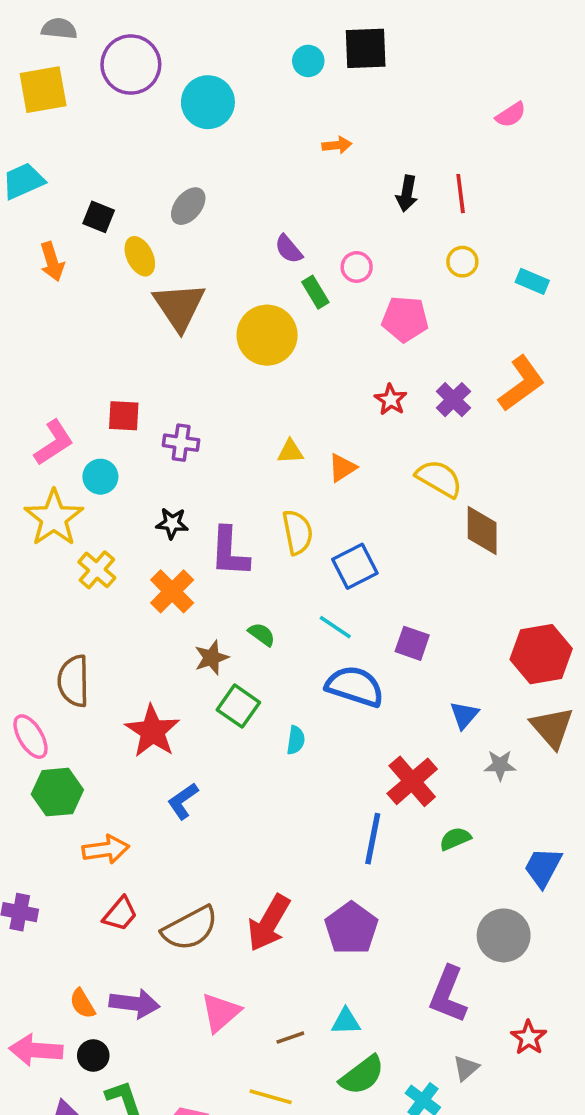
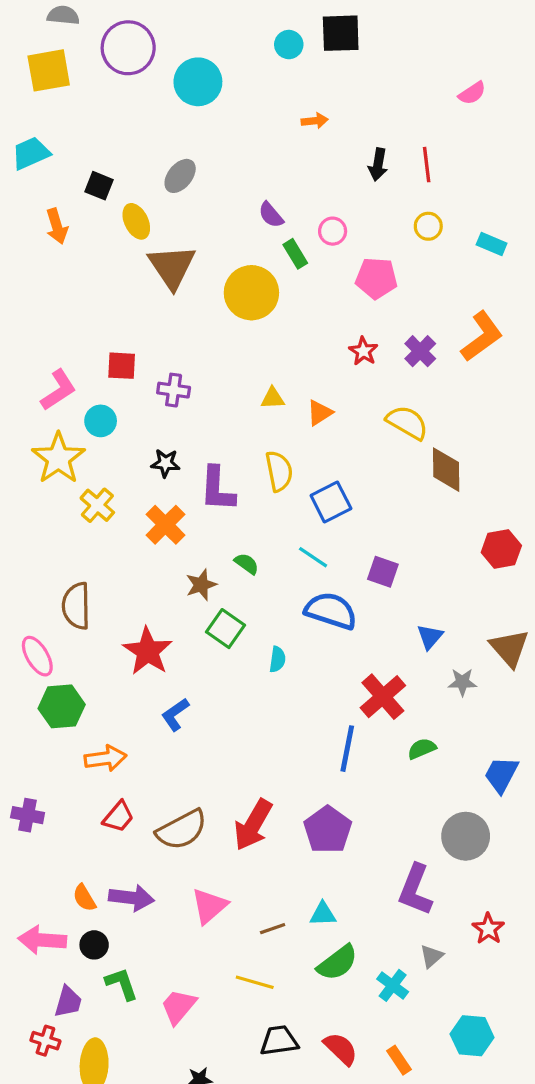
red hexagon: (541, 654) -> (501, 549), moved, size x0.7

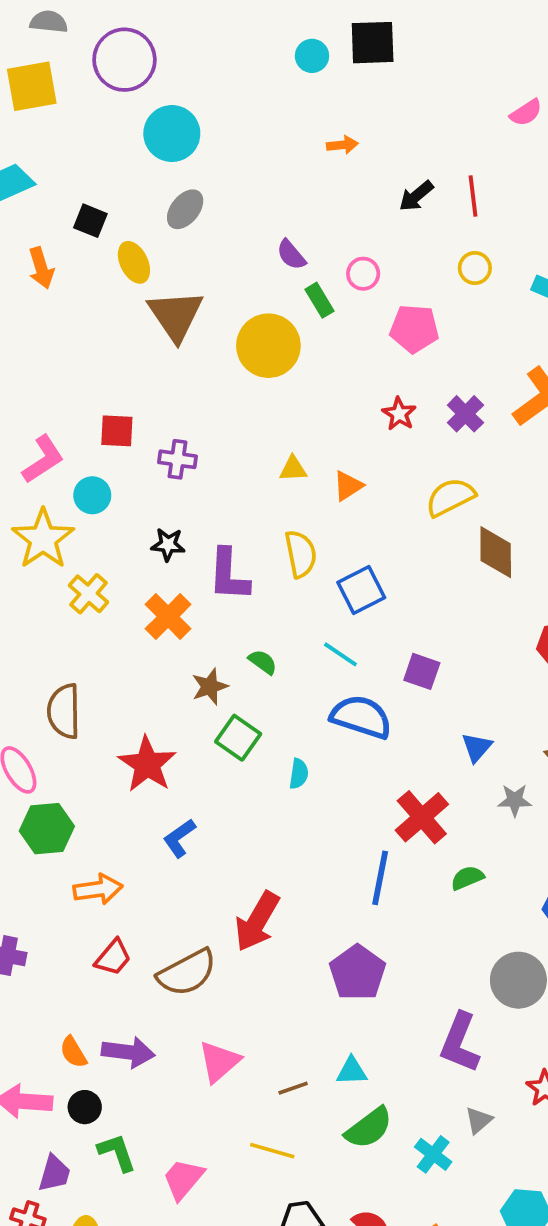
cyan circle: (198, 82) -> (172, 134), moved
black arrow: (378, 165) -> (416, 196), turned 40
yellow semicircle: (407, 423) -> (450, 497), turned -57
red arrow: (253, 825) -> (257, 921), moved

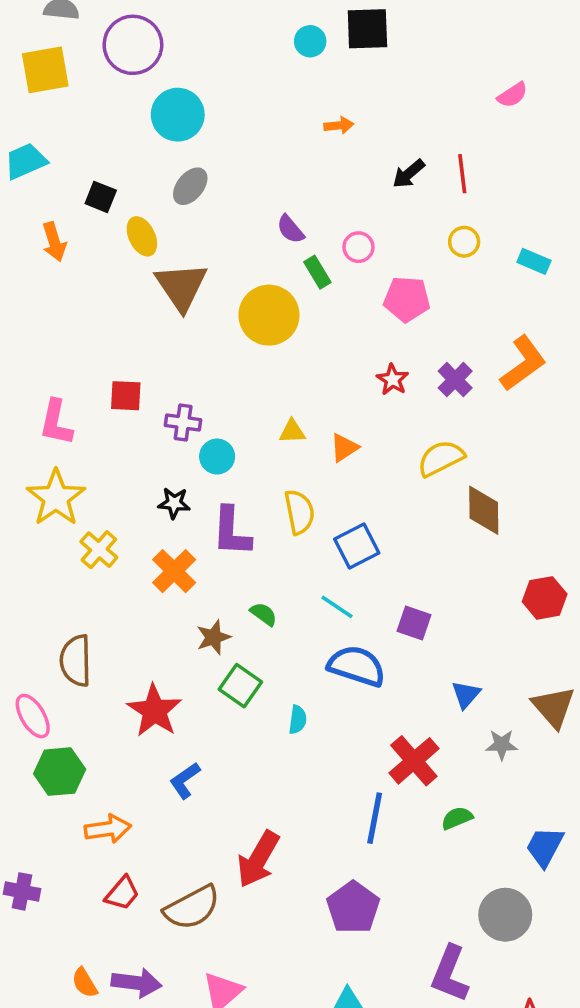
pink L-shape: (43, 459) -> (56, 423), turned 135
cyan circle: (92, 495) -> (217, 457), moved

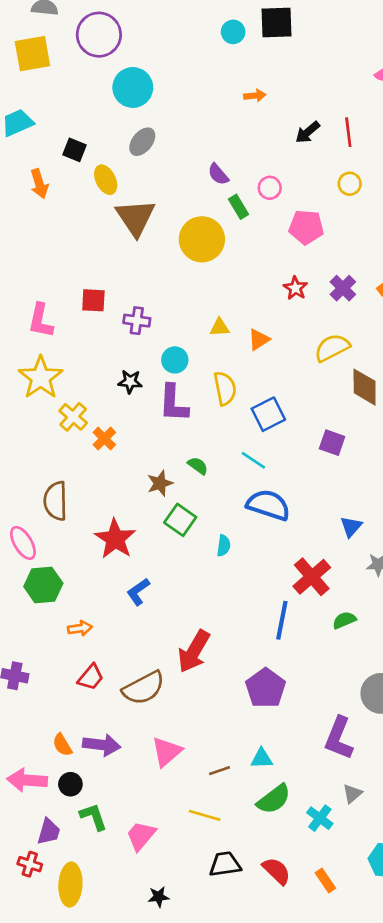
cyan circle: (217, 457) -> (175, 360), moved
orange cross: (174, 571) -> (104, 439), moved, size x0.7
purple square: (414, 623) -> (332, 443), moved
orange arrow: (108, 829) -> (80, 628), size x0.7

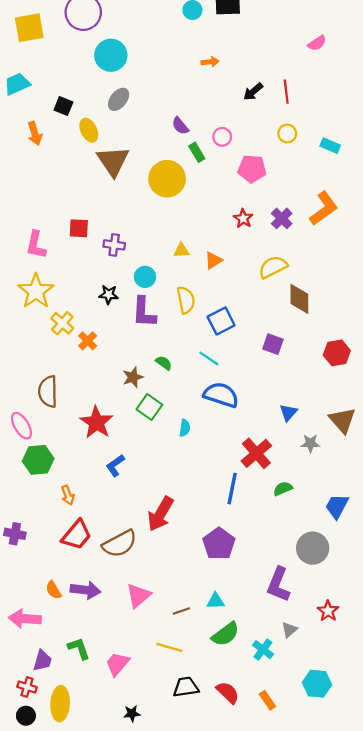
orange arrow: (80, 628) -> (68, 495), turned 78
red trapezoid: (91, 677) -> (77, 535), size x1.4
black circle: (70, 784) -> (26, 716), moved

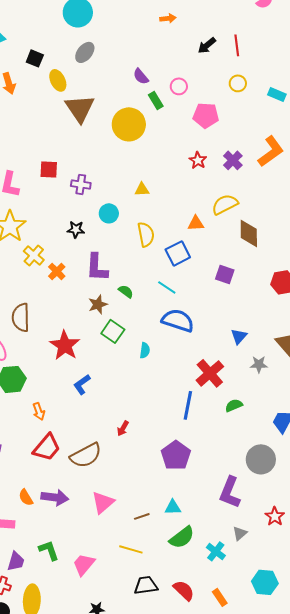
orange triangle: (213, 260) -> (196, 223), moved, turned 30
purple L-shape: (144, 312) -> (97, 267), moved
red arrow: (160, 514) -> (123, 428), size x0.5

